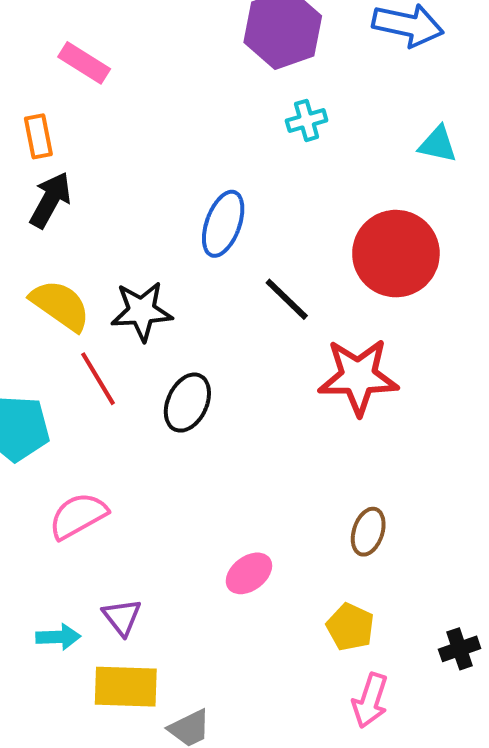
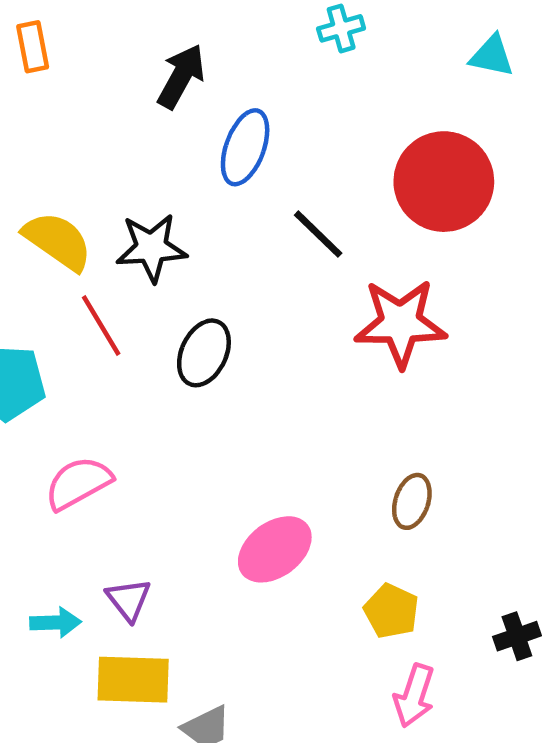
black arrow: (50, 200) -> (181, 76), moved
pink ellipse: (249, 573) -> (275, 549), size x1.4

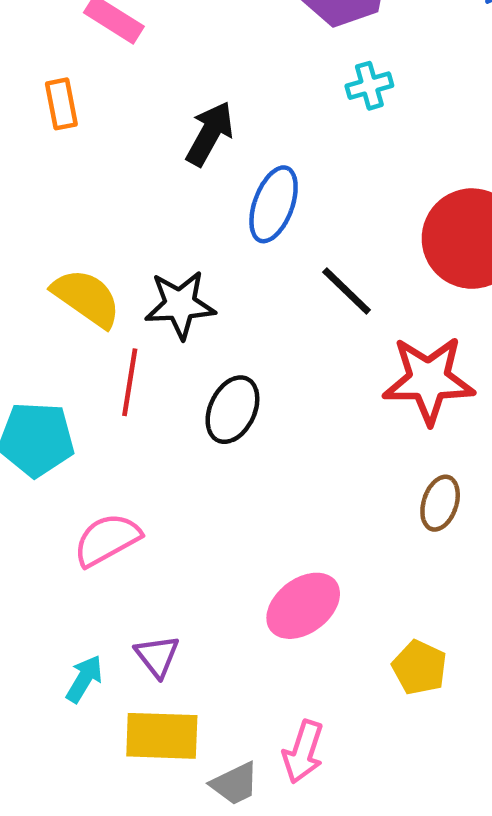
red line: (101, 325) -> (130, 382), turned 40
brown ellipse: (412, 501) -> (440, 503), moved
cyan arrow: (55, 622) -> (84, 679), turned -57
pink arrow: (414, 696) -> (303, 752), moved

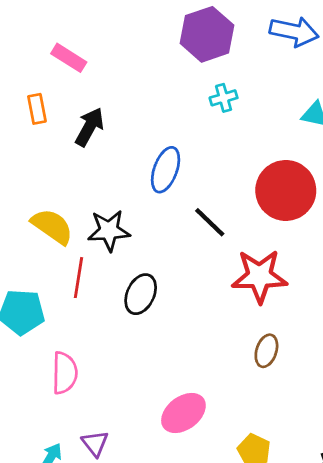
black arrow: (210, 134) -> (89, 127), moved
pink semicircle: (107, 540) -> (65, 373), turned 120

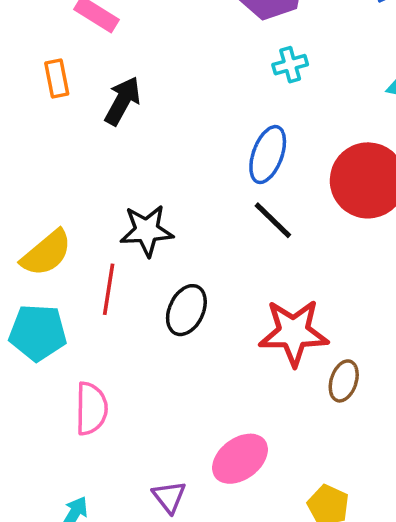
blue ellipse: (166, 170) -> (268, 155), moved
yellow semicircle: (52, 226) -> (46, 253), moved, turned 105
red star: (259, 276) -> (294, 333), moved
purple triangle: (95, 443) -> (169, 497), moved

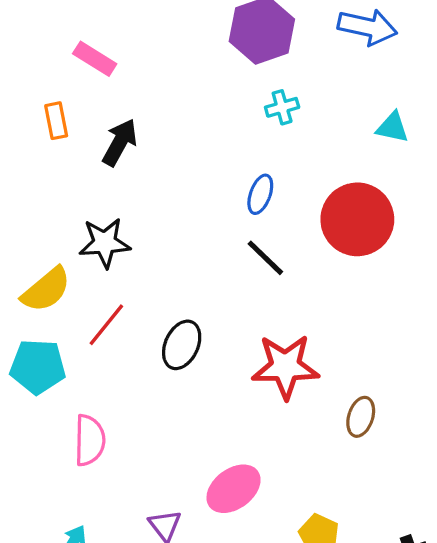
blue ellipse: (268, 155) -> (260, 194), size x0.7
black star: (147, 231) -> (105, 243), moved
red line: (109, 289) -> (106, 325), turned 30
brown ellipse: (344, 381) -> (361, 417), moved

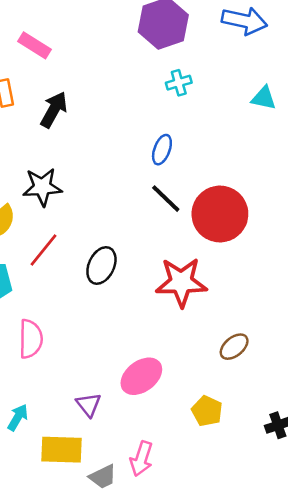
red circle: (357, 219) -> (220, 214), moved
brown ellipse: (361, 417) -> (234, 347), moved, turned 32

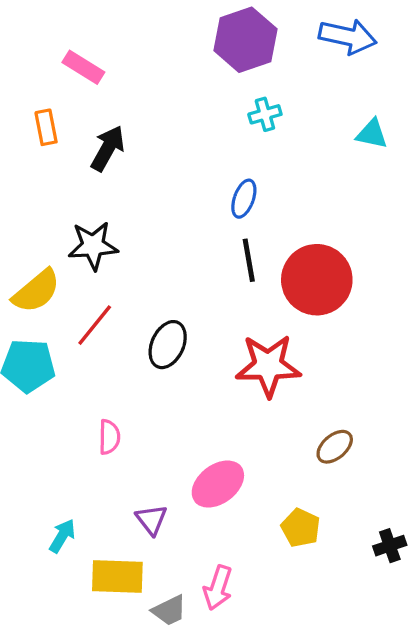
black line: (166, 199) -> (249, 260), turned 36
pink semicircle: (31, 339) -> (109, 437), moved, size x0.7

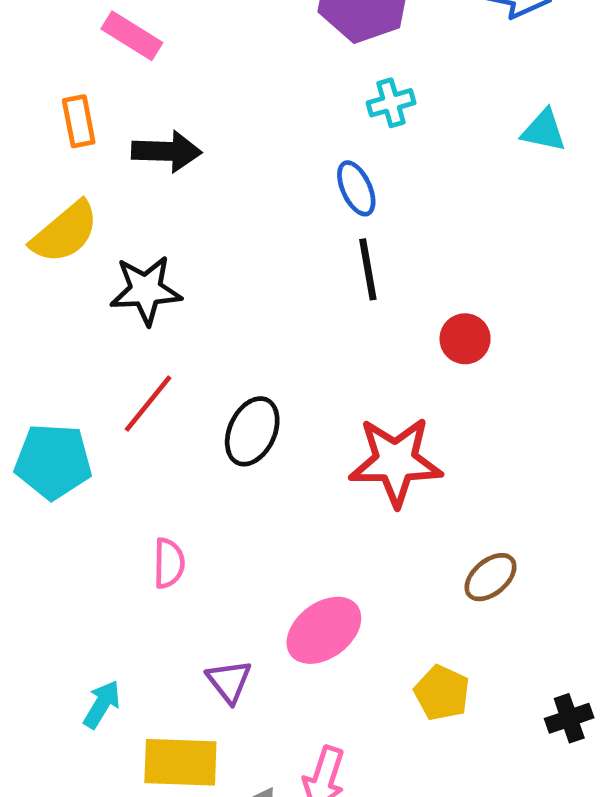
black arrow: (108, 148) -> (167, 151), turned 63
blue ellipse: (244, 199) -> (356, 188), moved, turned -45
black line: (249, 260) -> (368, 269), moved
red circle: (317, 280) -> (465, 339), size x0.5
yellow semicircle: (36, 291) -> (65, 232), moved

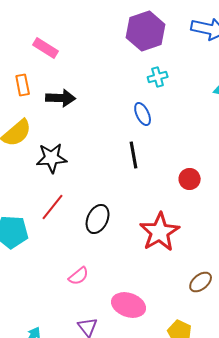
black line: (368, 269) -> (134, 155), moved
red star: (396, 461) -> (160, 232), turned -30
pink semicircle: (169, 563) -> (79, 276), moved, turned 50
pink ellipse: (324, 630) -> (129, 305), turned 56

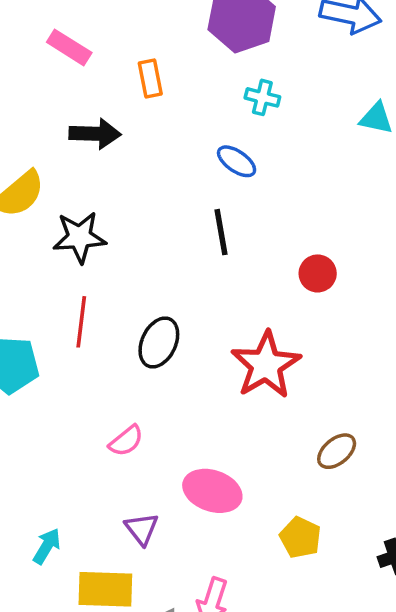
cyan cross: (158, 77) -> (262, 97), turned 30
orange rectangle: (23, 85) -> (150, 79), moved
blue ellipse: (143, 114) -> (237, 161), turned -30
red line: (53, 207) -> (81, 322), turned -32

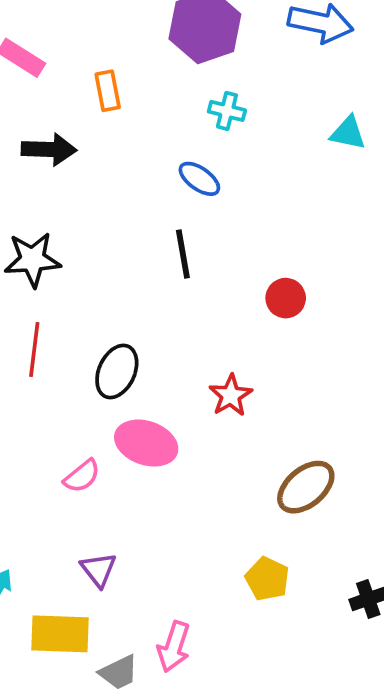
red star: (266, 365) -> (231, 395), size x0.6
brown ellipse: (337, 451) -> (306, 487), size x1.4
pink ellipse: (212, 491) -> (146, 443), moved

